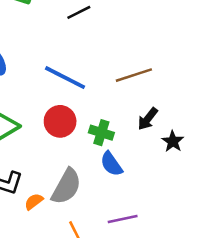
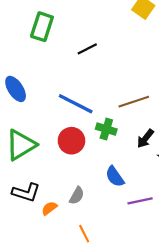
green cross: (101, 133) -> (106, 129), moved
gray semicircle: (66, 186) -> (77, 196), size x0.6
purple line: (123, 219) -> (140, 201), moved

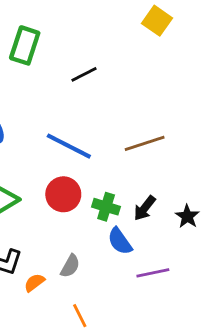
green cross: (106, 129) -> (106, 207), moved
black arrow: (145, 139) -> (145, 208), moved

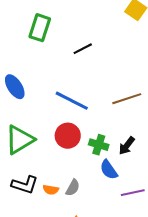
orange semicircle: (34, 283) -> (51, 190), moved, turned -133

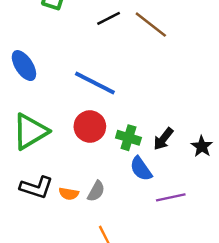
brown line: (127, 99) -> (151, 25), moved, turned 56

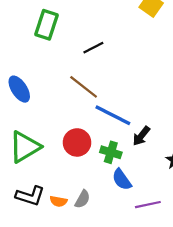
brown line: (151, 25) -> (84, 87), moved
blue line: (95, 83) -> (113, 115), moved
black arrow: (163, 139) -> (141, 136), moved

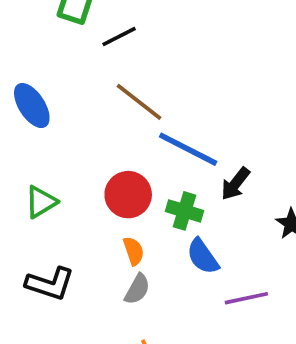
black line: (93, 48) -> (119, 36), moved
green triangle: (25, 147) -> (41, 202), size x0.6
orange semicircle: (58, 201) -> (134, 251), moved, turned -119

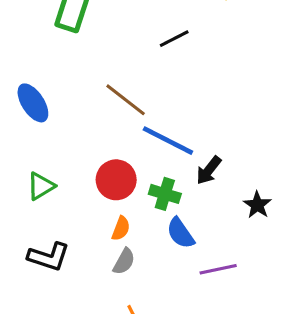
black line: (119, 36) -> (174, 39), moved
orange semicircle: (134, 251) -> (121, 228), turned 40

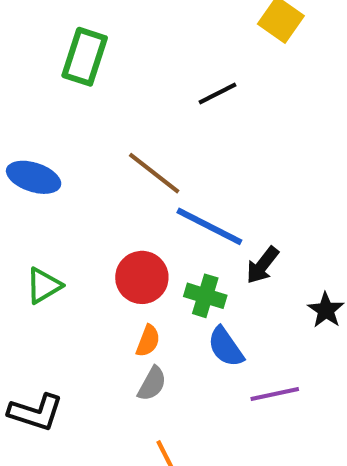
blue ellipse: (33, 103) -> (34, 177), turned -39
black L-shape: (49, 257) -> (36, 412), moved

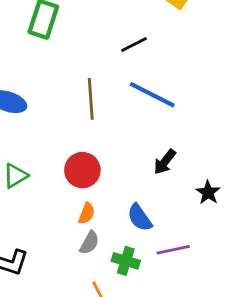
brown line: (154, 173) -> (91, 99), turned 48
blue line: (209, 226) -> (152, 95), moved
green cross: (205, 296) -> (126, 261), moved

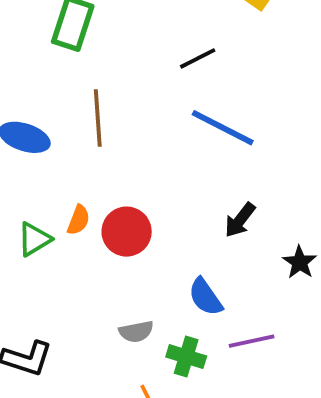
brown line: (91, 99) -> (98, 118), moved
orange semicircle: (87, 213) -> (78, 220), moved
gray semicircle: (89, 243) -> (136, 332), turned 50

